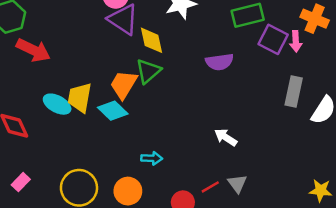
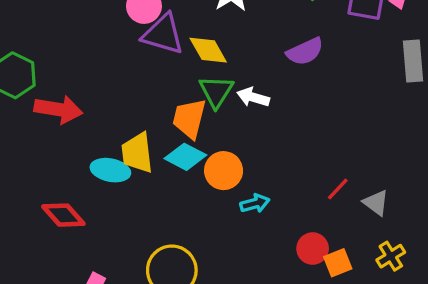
white arrow: (226, 137) -> (253, 97), moved
red line: (210, 187) -> (338, 189), moved
orange circle: (128, 191) -> (224, 171), moved

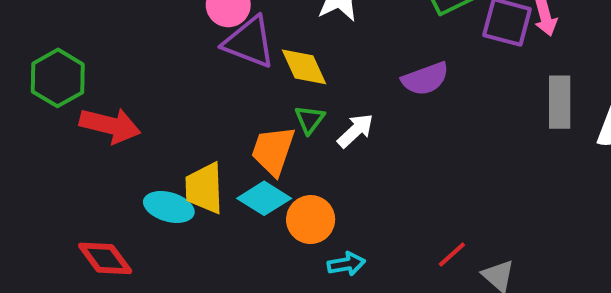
green triangle: (216, 91) -> (310, 120), size x0.7
white arrow: (253, 97) -> (355, 131), turned 116

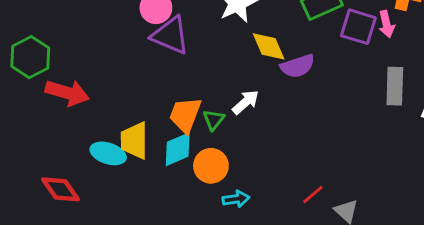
yellow diamond: (304, 67) -> (269, 46), moved
green triangle: (310, 120) -> (214, 120), moved
cyan diamond: (264, 198) -> (178, 149), turned -57

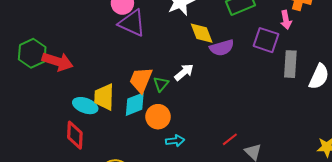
purple square: (358, 27) -> (266, 40), moved
green hexagon: (30, 57) -> (32, 53), moved
red diamond: (61, 189) -> (75, 135), moved, turned 36

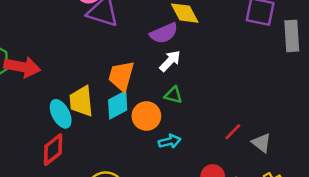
purple semicircle: (222, 48) -> (164, 33), moved
green triangle: (161, 84) -> (173, 95), moved, turned -49
cyan ellipse: (85, 106) -> (61, 114), turned 50
red diamond: (75, 135) -> (53, 150), turned 56

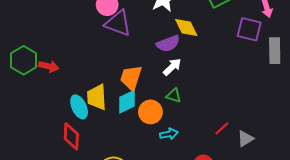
red arrow: (22, 67) -> (49, 66), size x0.7
gray triangle: (261, 143) -> (245, 139), turned 48
red diamond: (53, 150) -> (71, 136), turned -52

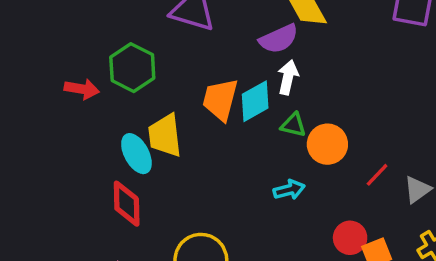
green hexagon: (24, 60) -> (132, 68), moved
white arrow: (172, 67) -> (288, 77), turned -30
cyan diamond: (127, 102) -> (255, 101), moved
orange circle: (150, 112) -> (327, 144), moved

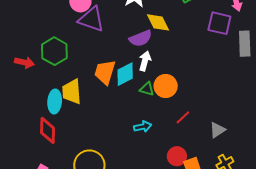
orange circle: (327, 144) -> (166, 86), moved
cyan ellipse: (136, 154) -> (55, 101), turned 30
red line: (377, 175) -> (183, 117), moved

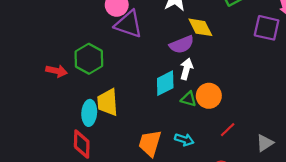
orange trapezoid: (105, 72) -> (150, 143), moved
cyan arrow: (143, 127) -> (184, 140), turned 30

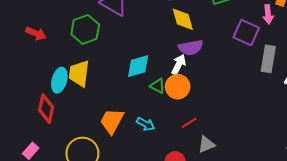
purple semicircle: (182, 44) -> (191, 48), moved
green hexagon: (89, 59) -> (85, 29), moved
white arrow: (186, 69) -> (179, 64), moved
gray triangle: (265, 143) -> (206, 144), moved

